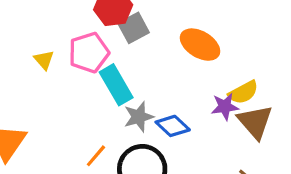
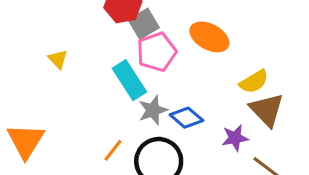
pink pentagon: (89, 53) -> (157, 52), moved
purple star: (225, 107) -> (235, 138), moved

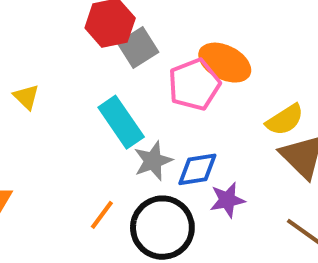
pink pentagon: (157, 52) -> (194, 84), moved
blue diamond: (186, 118) -> (197, 169), turned -48
purple star: (235, 138) -> (227, 200), moved

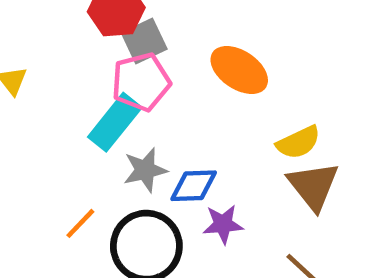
pink pentagon: (194, 84) -> (141, 82), moved
cyan rectangle: (121, 122) -> (115, 122), turned 66

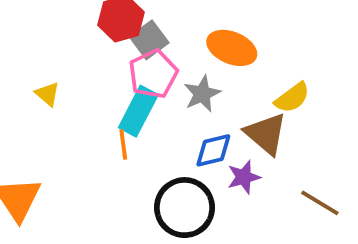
gray star: (145, 170) -> (202, 94), moved
brown triangle: (313, 186) -> (266, 134), moved
orange line: (80, 223) -> (123, 145), moved, turned -40

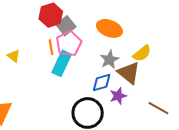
gray star: (202, 94) -> (109, 60), moved
orange line: (123, 145) -> (51, 47), moved

